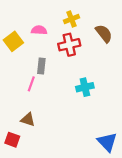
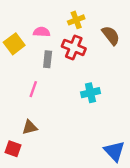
red cross: (69, 45) -> (74, 47), turned 35
gray rectangle: (41, 66) -> (48, 59), moved
brown triangle: (28, 120) -> (30, 127), turned -32

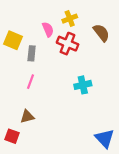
pink semicircle: (42, 32) -> (48, 29), moved, turned 64
yellow square: (14, 44) -> (13, 40), turned -30
gray rectangle: (48, 59) -> (32, 53), moved

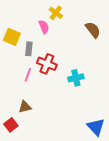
yellow cross: (70, 19) -> (56, 13), moved, turned -32
red cross: (68, 44) -> (47, 64), moved
red square: (12, 136) -> (11, 125), turned 32

